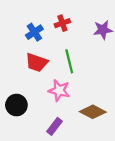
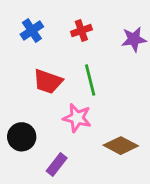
blue cross: (34, 32) -> (32, 31), moved
purple rectangle: (55, 126) -> (57, 164), moved

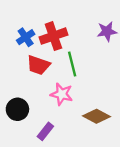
blue cross: (32, 31) -> (26, 37), moved
red cross: (81, 31) -> (53, 36), moved, size x1.6

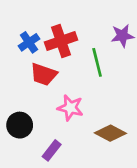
green line: (72, 64) -> (97, 62), moved

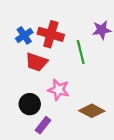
red cross: (61, 41) -> (51, 34), turned 35
black circle: (20, 125) -> (30, 104), moved

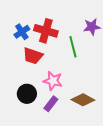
purple rectangle: (43, 125) -> (51, 104), moved

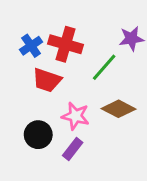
green line: (73, 47) -> (104, 67), turned 55
brown diamond: (83, 100) -> (119, 109), moved

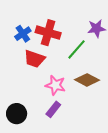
black circle: (38, 135) -> (17, 114), moved

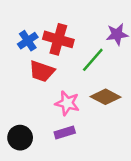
purple rectangle: (53, 109) -> (65, 133), turned 35

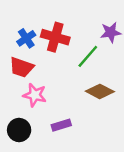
red trapezoid: (42, 71) -> (21, 67), moved
pink star: (67, 103) -> (35, 95), moved

